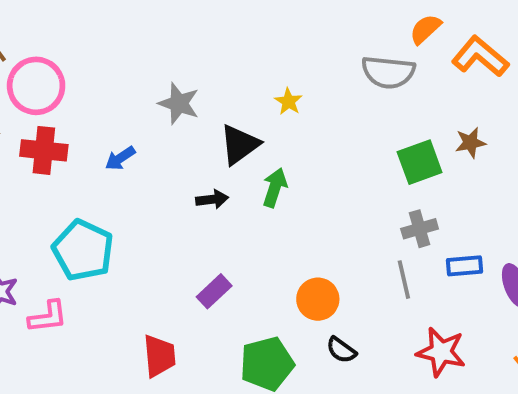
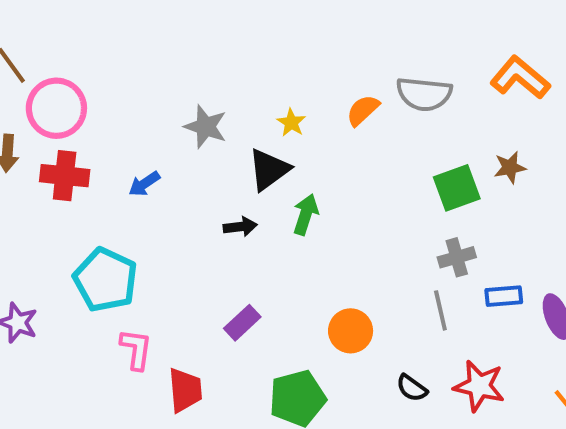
orange semicircle: (425, 29) -> (363, 110), moved
yellow star: (288, 102) -> (291, 123), moved
pink L-shape: (48, 317) -> (136, 349), moved, turned -75
black semicircle: (341, 350) -> (412, 388), moved

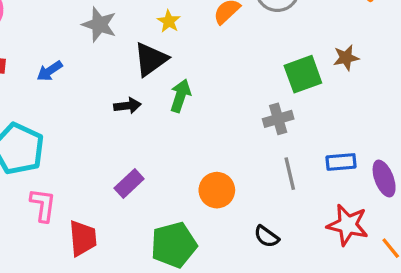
gray cross: (457, 257) -> (278, 119), moved
red star: (479, 386) -> (348, 225), moved

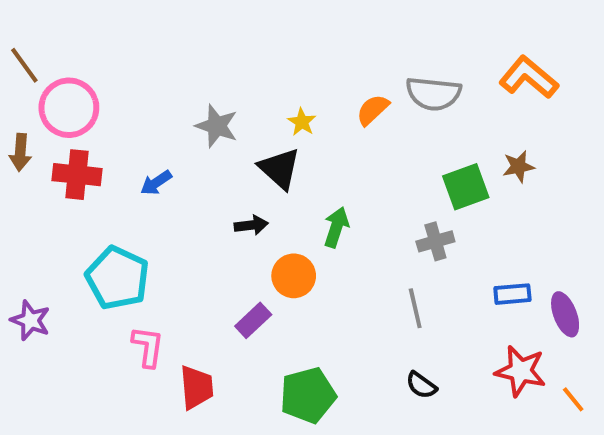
black triangle: (151, 59) -> (280, 169), turned -42
green arrow: (180, 96) -> (336, 227), moved
gray line: (290, 174) -> (415, 308), moved
orange circle: (217, 190) -> (294, 276), moved

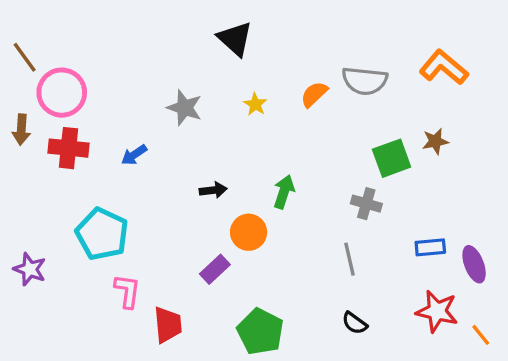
black triangle: (280, 169) -> (235, 39), moved
gray cross: (435, 241) -> (366, 204), turned 32
green pentagon: (308, 395) -> (260, 332), turned -30

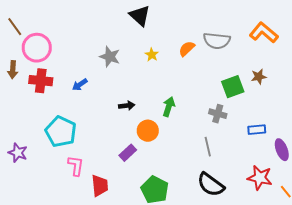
blue rectangle: (430, 247) -> (257, 130), moved
black semicircle: (355, 323) -> (211, 185), size x1.8

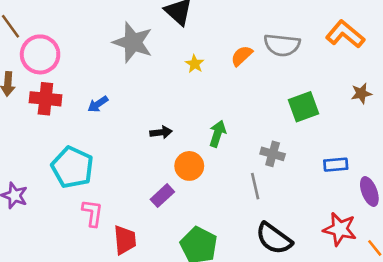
gray star: (110, 57) -> (133, 42), moved, size x1.4
brown star: (259, 77) -> (361, 93), moved
gray cross: (218, 114) -> (273, 154), moved
gray line: (208, 147) -> (255, 186), moved

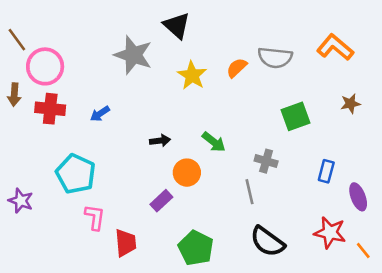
yellow star: (195, 64) -> (192, 75), size x1.6
green arrow: (217, 134) -> (214, 142), turned 110
blue rectangle: (336, 165) -> (326, 171), turned -70

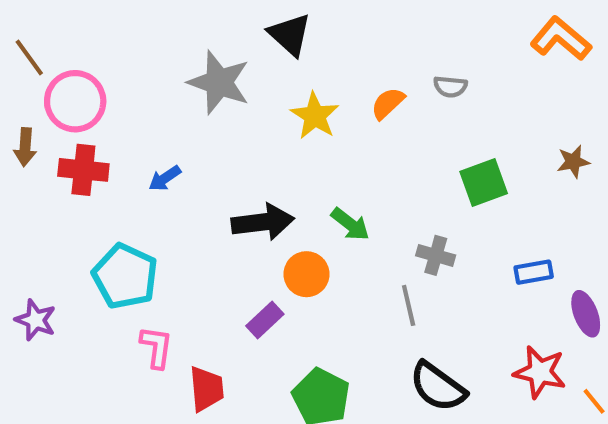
orange L-shape: (335, 47) -> (561, 39), moved
gray semicircle: (275, 58) -> (450, 87), size x0.6
black arrow: (160, 141) -> (263, 222), size x1.8
blue rectangle: (326, 171) -> (534, 272), turned 65

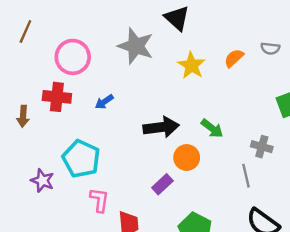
brown line: (29, 57) -> (25, 31), turned 60
pink circle: (75, 101) -> (73, 57), moved
brown arrow: (25, 147) -> (23, 116), moved
purple star: (36, 320) -> (42, 181), moved

